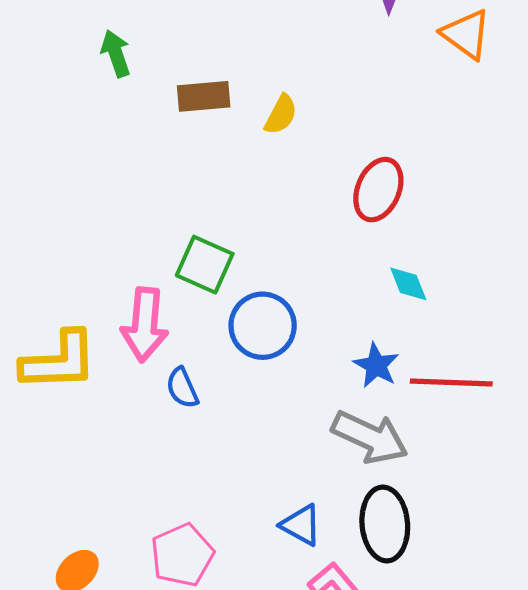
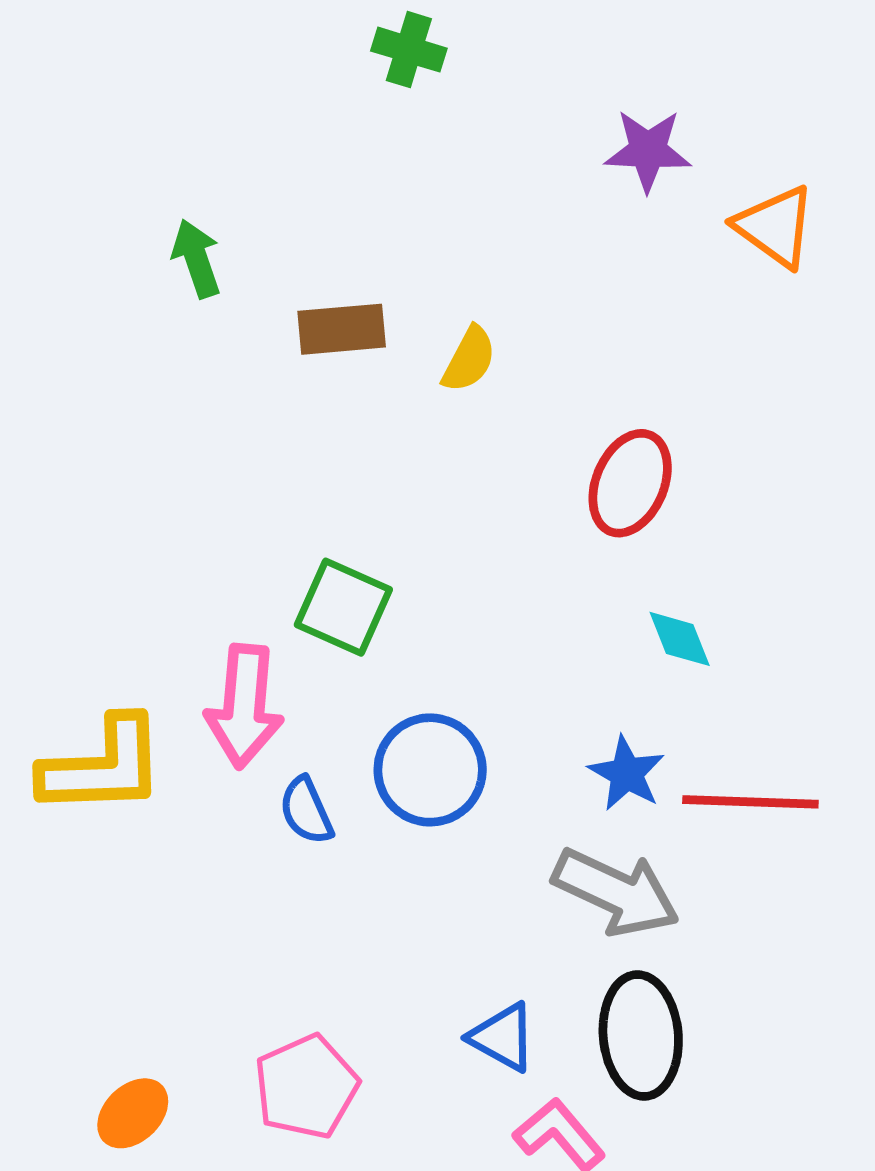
blue circle: (263, 326) -> (430, 770), moved

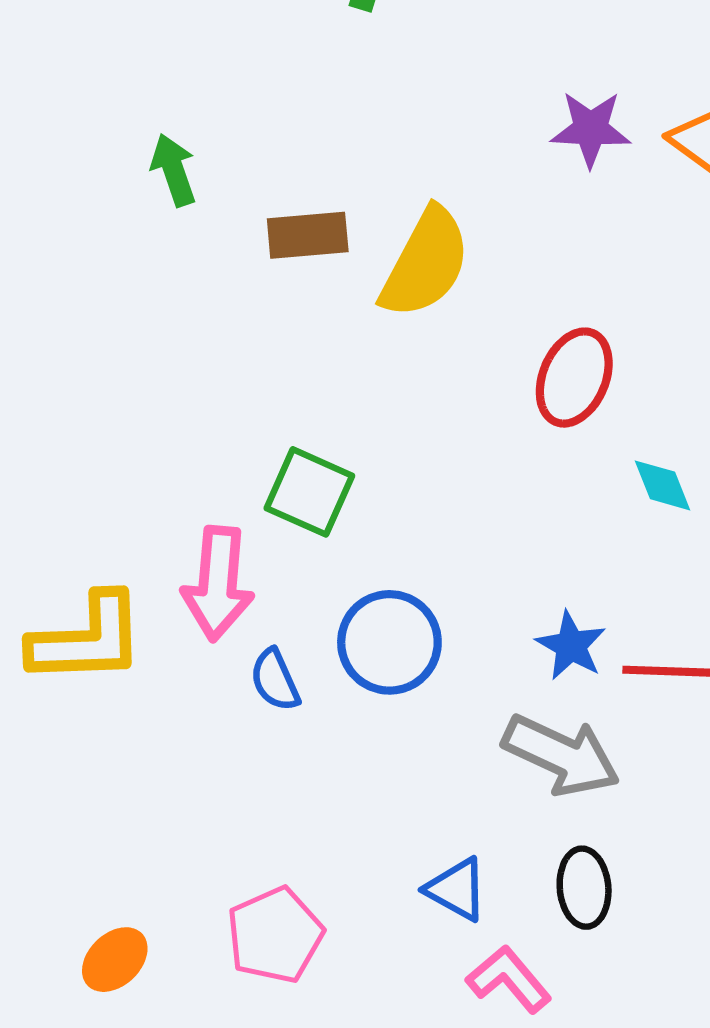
purple star: (648, 150) -> (591, 129), moved
yellow semicircle: (469, 359) -> (425, 263), size x1.8
cyan diamond: (680, 639) -> (663, 485), moved
black ellipse: (641, 1035) -> (584, 888), size x0.7

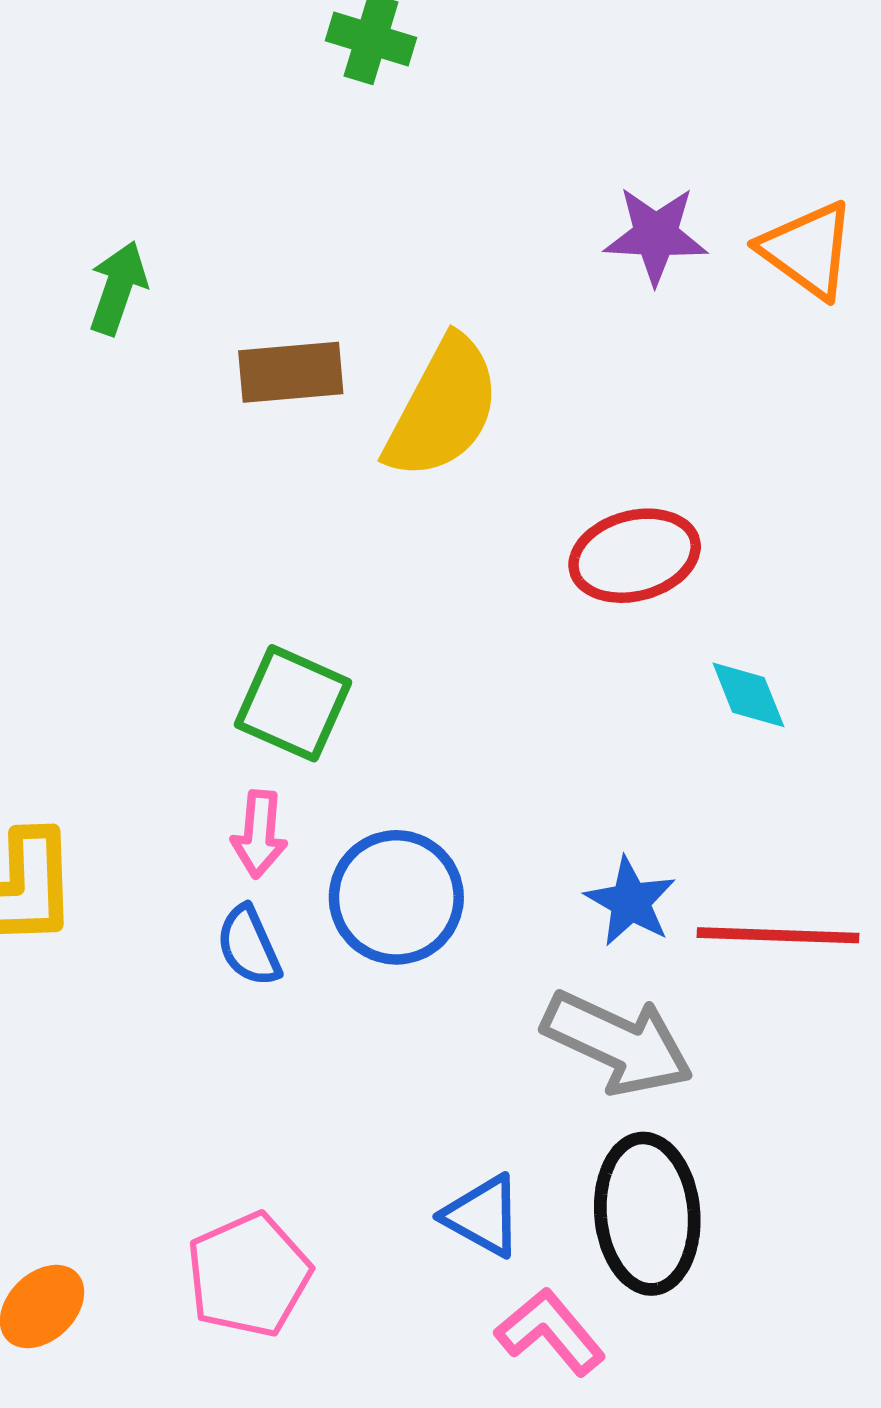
green arrow: (174, 170) -> (118, 288), turned 38
red ellipse: (574, 378) -> (635, 556), turned 52
pink arrow: (218, 584) -> (259, 834), moved, size x0.6
black ellipse: (584, 888) -> (647, 1214), size x1.5

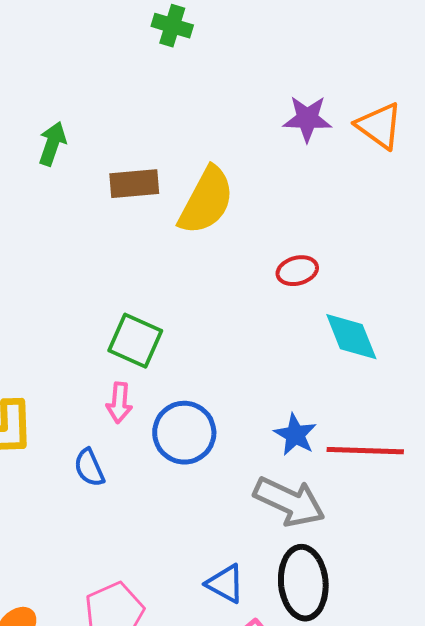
red ellipse: (635, 556) -> (297, 271), size x0.7
cyan diamond: (748, 695) -> (351, 337), size x1.5
blue semicircle: (249, 946) -> (89, 468), moved

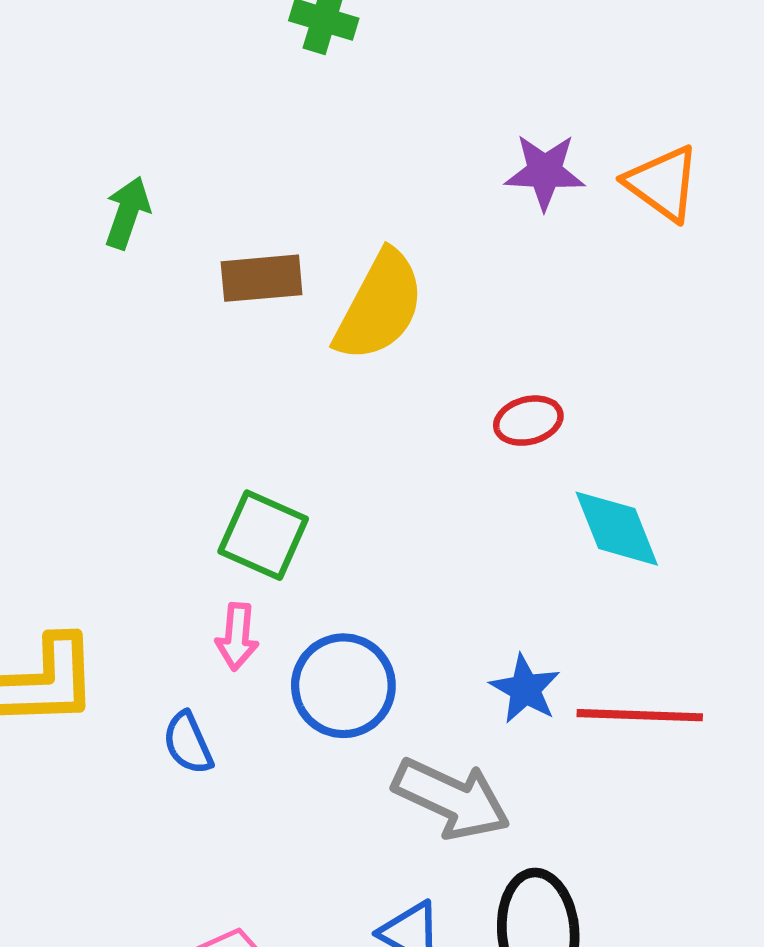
gray arrow: (289, 502) -> (451, 799), moved

